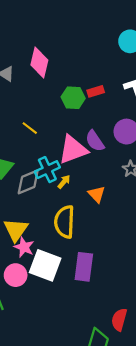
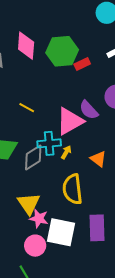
green hexagon: (73, 98) -> (62, 51), moved, size x1.4
cyan cross: (47, 170) -> (49, 143), turned 30

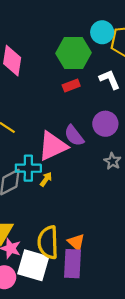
green hexagon: (62, 51) -> (73, 53), moved
orange triangle: (98, 159) -> (76, 242), moved
yellow semicircle: (73, 189) -> (48, 242), moved

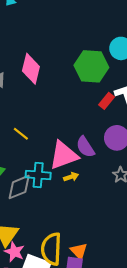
red rectangle: (71, 85) -> (106, 101), moved, turned -35
yellow arrow: (46, 179) -> (71, 177), moved, turned 32

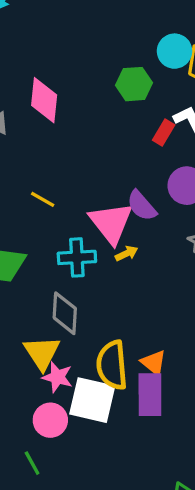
green hexagon: (91, 66) -> (134, 84), size x0.7
pink triangle: (64, 155) -> (111, 223), turned -40
gray diamond: (19, 187) -> (65, 313), moved, turned -56

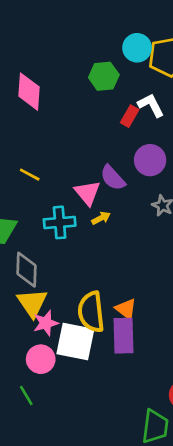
pink triangle: (111, 223) -> (87, 193), size x0.7
gray diamond: (65, 313) -> (27, 270), moved
pink star: (57, 377) -> (46, 323), turned -30

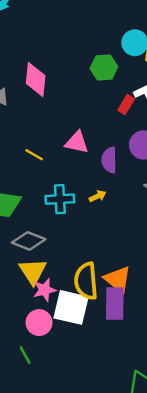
purple semicircle: (113, 178) -> (109, 160), turned 40
pink triangle: (87, 193) -> (77, 142), moved, turned -40
gray diamond: (27, 270) -> (29, 241), turned -72
orange triangle: (126, 309) -> (118, 279), size x1.4

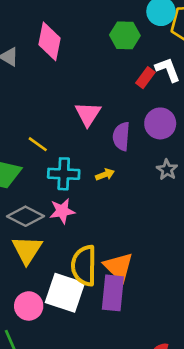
pink triangle: (77, 142) -> (88, 114), turned 45
yellow line: (34, 155) -> (38, 144), moved
pink star: (45, 290) -> (62, 211), moved

